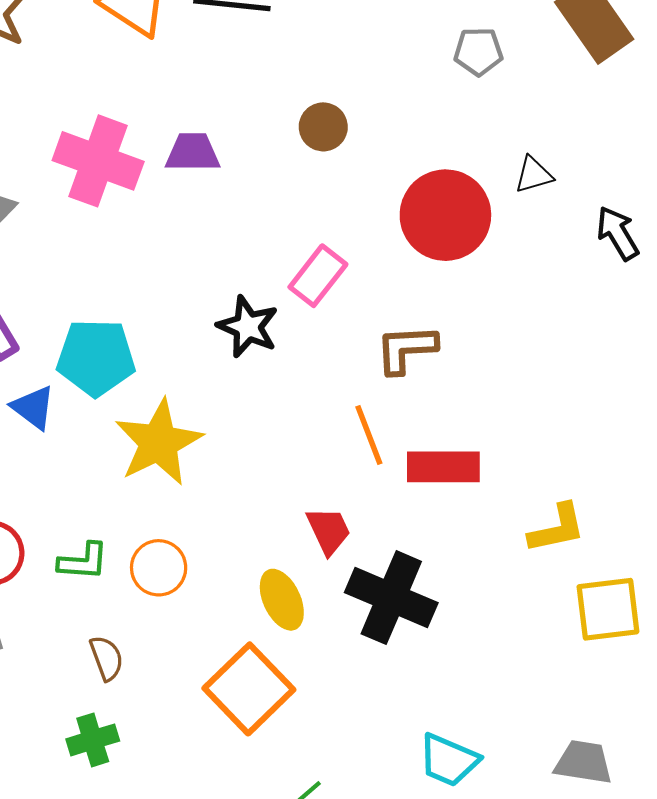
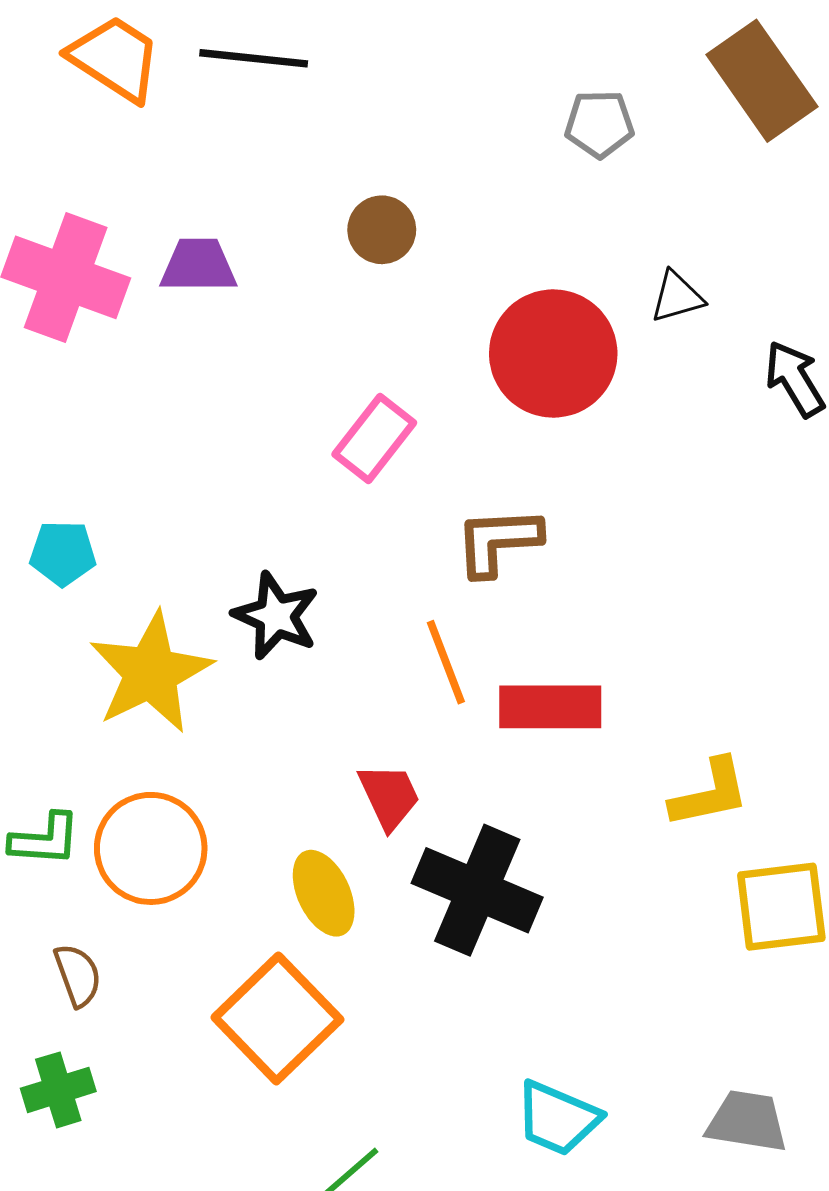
black star: (248, 327) -> (276, 616), moved
cyan pentagon: (96, 357) -> (63, 553), size x0.6
orange circle: (159, 568) -> (151, 848), size x1.4

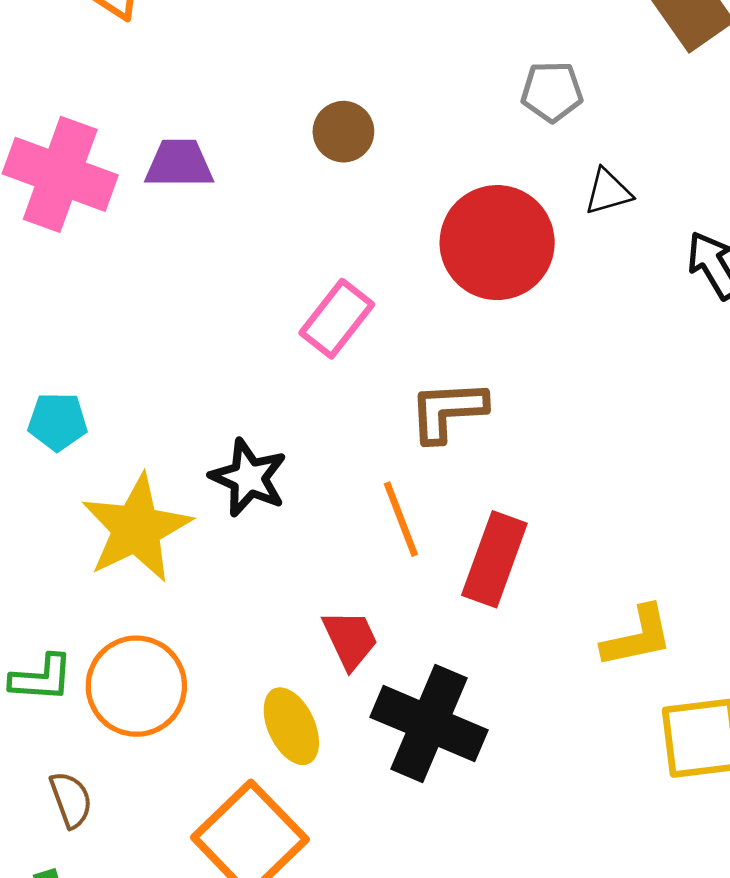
gray pentagon: (599, 124) -> (552, 92), moved
red rectangle: (550, 707) -> (494, 559), turned -70

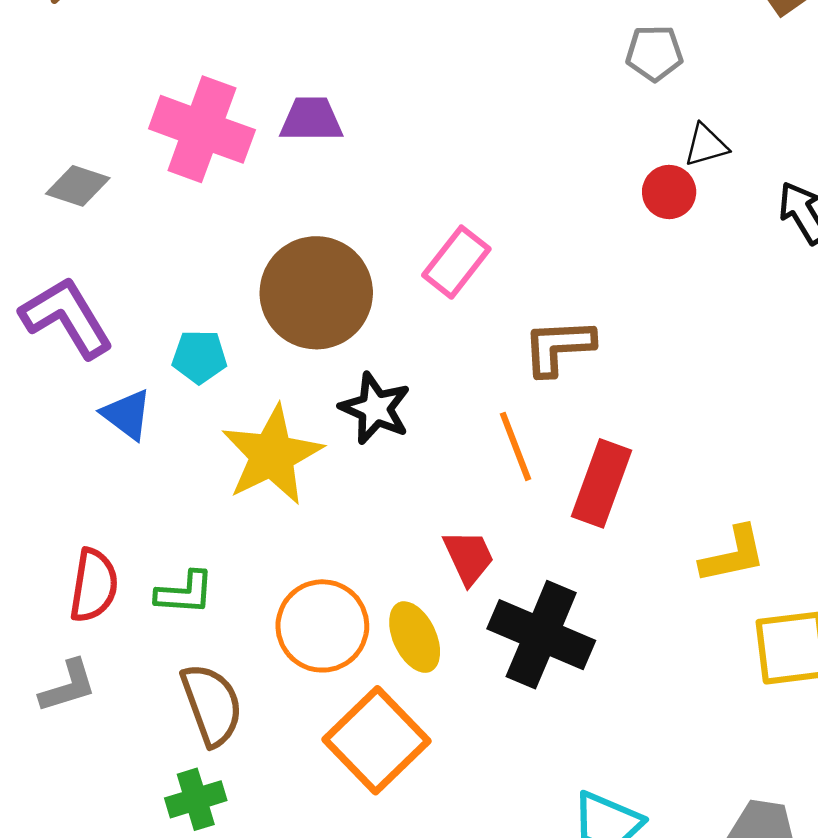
brown circle: (343, 132) -> (316, 293), moved, size x2.0
red circle: (497, 243) -> (669, 192), moved, size x0.5
orange circle: (136, 686) -> (322, 626), moved
brown semicircle: (71, 800) -> (212, 705), size x1.6

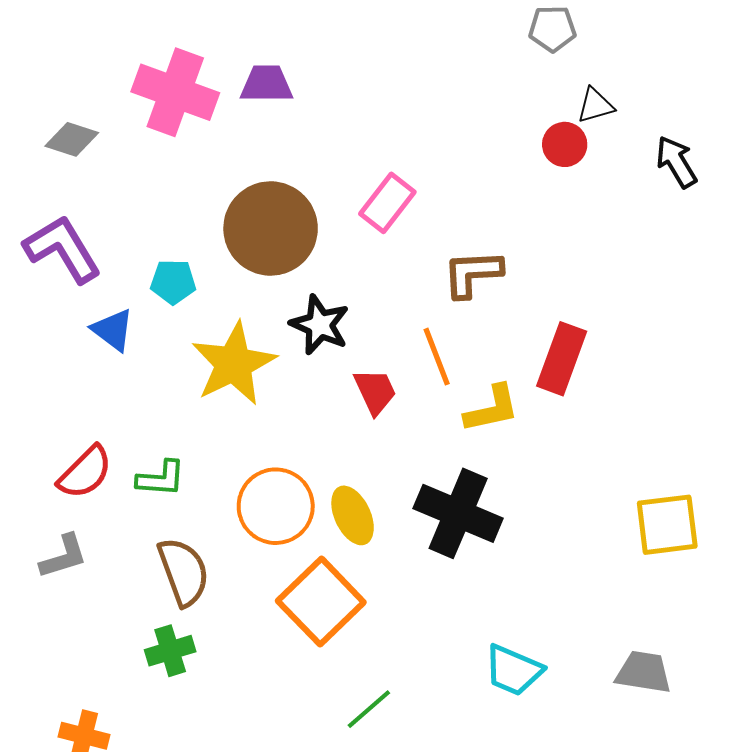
red rectangle: (601, 483) -> (562, 359), moved
yellow L-shape: (733, 555) -> (492, 409), moved
red trapezoid: (469, 557) -> (375, 391), moved
red semicircle: (94, 585) -> (85, 472), turned 36

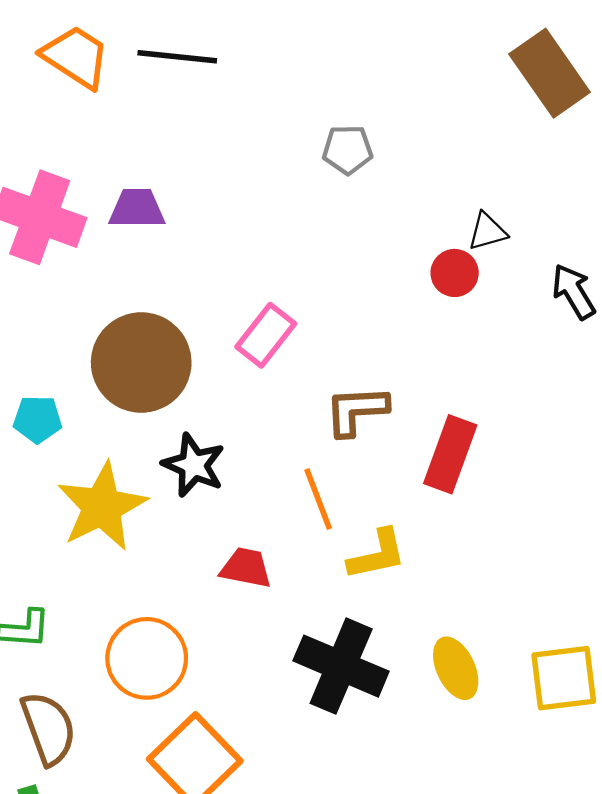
gray pentagon: (552, 29) -> (348, 150), moved
red rectangle: (562, 359) -> (450, 454), moved
red trapezoid: (375, 391) -> (246, 568), moved, turned -54
yellow ellipse: (353, 515) -> (456, 668), moved

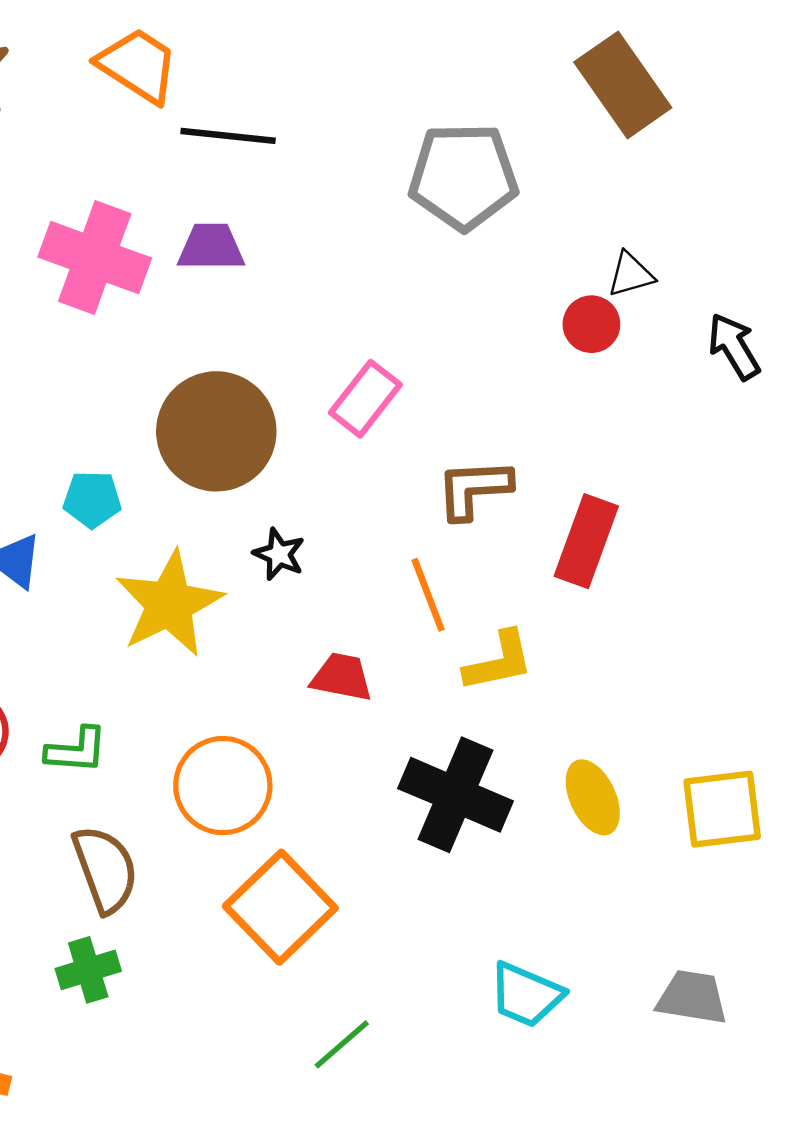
black line: (177, 57) -> (228, 136), moved
brown rectangle: (550, 73) -> (623, 85), moved
gray pentagon: (348, 150) -> (463, 176), size x1.8
black star: (194, 465) -> (279, 554), size x0.7

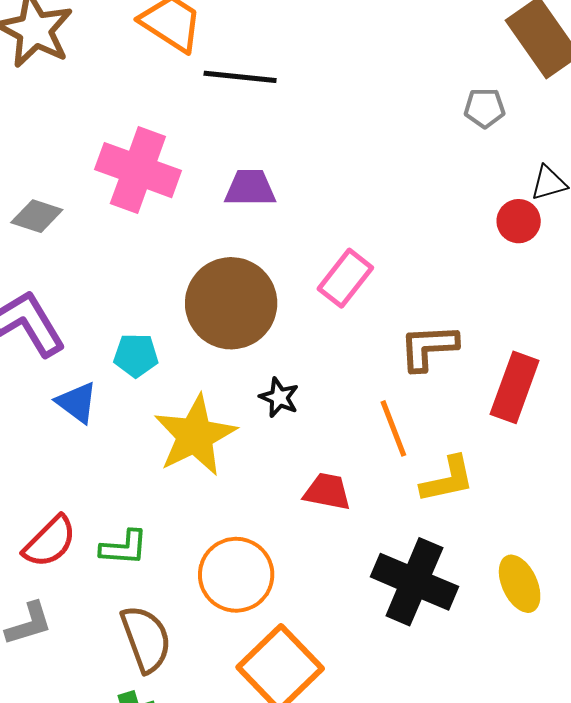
gray pentagon: (463, 176) -> (485, 108), moved, size x0.5
purple trapezoid: (211, 247) -> (250, 188), moved

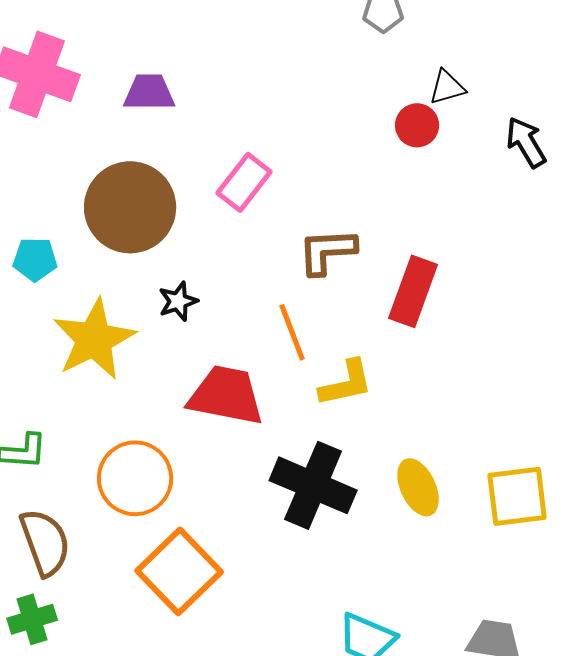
black star: (279, 397) -> (178, 301), turned 30
red trapezoid: (327, 492) -> (226, 395), size x1.6

